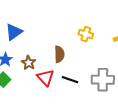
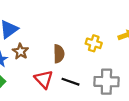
yellow cross: (86, 34) -> (94, 43), moved
brown star: (29, 63) -> (20, 51), moved

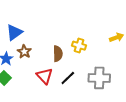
yellow cross: (94, 43) -> (79, 46), moved
black line: (70, 82) -> (68, 78), turned -63

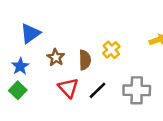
yellow cross: (79, 46) -> (111, 50), turned 32
brown star: (24, 52) -> (56, 57), moved

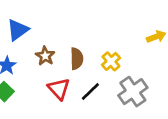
yellow cross: (111, 50) -> (111, 61), moved
gray cross: (137, 90) -> (133, 92), turned -36

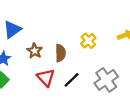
yellow cross: (111, 61) -> (88, 41), moved

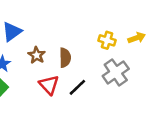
yellow cross: (88, 41) -> (107, 40), moved, turned -32
gray cross: (106, 80) -> (116, 72), moved

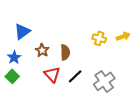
gray cross: (116, 72) -> (104, 81), moved

